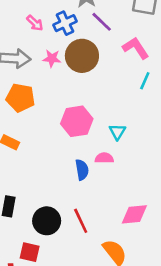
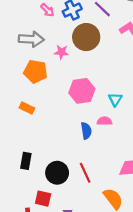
pink star: (52, 58) -> (61, 52), moved

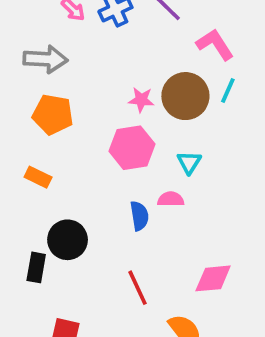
brown circle: (86, 37) -> (185, 96), moved
pink star: (61, 52) -> (141, 100), moved
black circle: (57, 173) -> (68, 240), moved

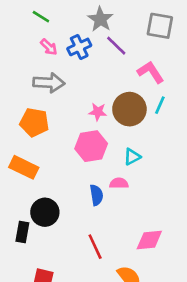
gray arrow: (45, 59) -> (49, 83), moved
cyan triangle: (189, 162) -> (132, 157), turned 30
orange rectangle: (38, 177) -> (24, 167), size x1.5

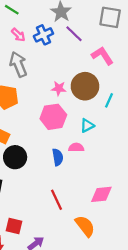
gray arrow: (49, 83) -> (18, 64), turned -115
cyan line: (160, 105) -> (109, 100), moved
black circle: (45, 212) -> (15, 157), moved

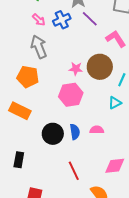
cyan triangle: (87, 126) -> (115, 103), moved
pink semicircle: (76, 147) -> (97, 130), moved
black circle: (15, 157) -> (53, 134), moved

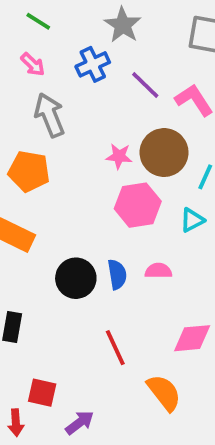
purple line: (90, 19) -> (145, 85), moved
pink arrow: (39, 20) -> (33, 64), moved
pink hexagon: (71, 95) -> (138, 205), moved

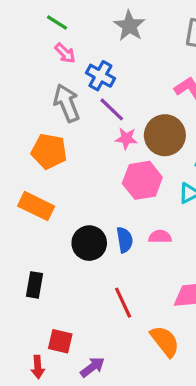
pink arrow: (33, 64) -> (65, 53), moved
blue cross: (93, 64) -> (100, 76), moved, turned -36
purple line: (145, 85) -> (112, 109), moved

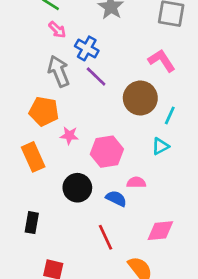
pink star: (126, 138) -> (69, 135), moved
pink hexagon: (142, 180) -> (107, 152), moved
orange rectangle: (36, 206) -> (33, 157), turned 40
blue semicircle: (125, 240) -> (116, 198), moved, turned -55

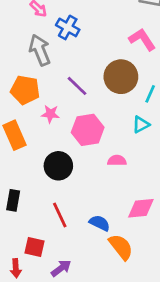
purple line: (96, 77) -> (77, 86), moved
blue semicircle: (116, 198) -> (100, 223), moved
red line: (105, 237) -> (60, 215), moved

